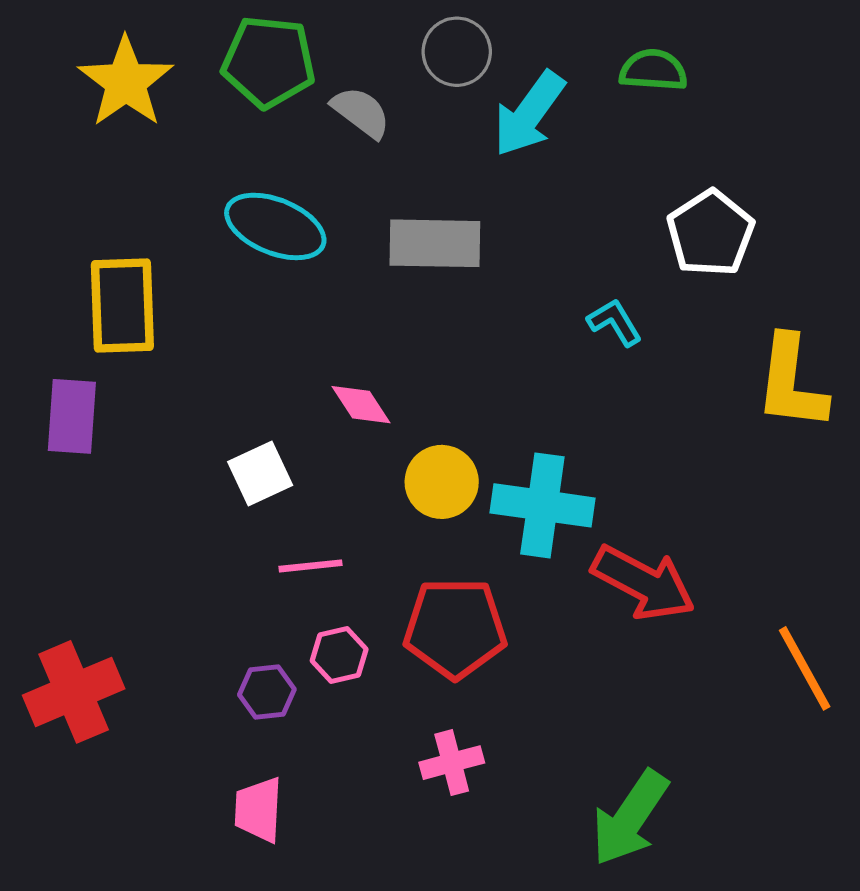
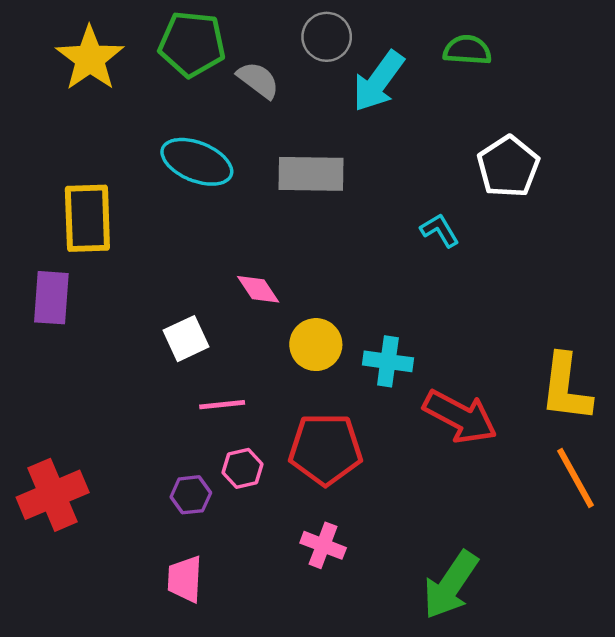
yellow L-shape: (791, 383) -> (566, 388), moved
cyan cross: (542, 505) -> (388, 361), size x0.7
pink cross: (452, 763) -> (323, 545), turned 36

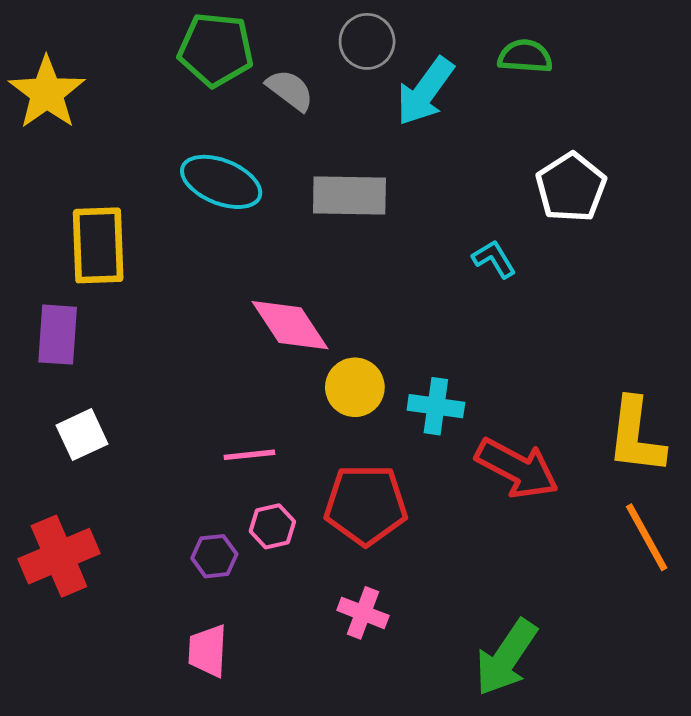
yellow star: (90, 58) -> (47, 93), moved
pink diamond: (258, 289) -> (290, 325), size x1.6
white square: (186, 339) -> (82, 435), moved

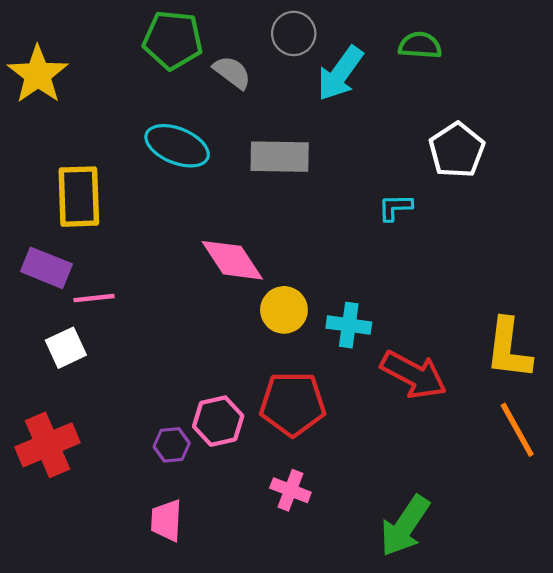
cyan L-shape: (494, 259) -> (395, 207), turned -60
purple rectangle: (58, 335) -> (46, 268), turned -72
pink line: (249, 455) -> (94, 298), moved
pink hexagon: (272, 526) -> (218, 421), size x1.4

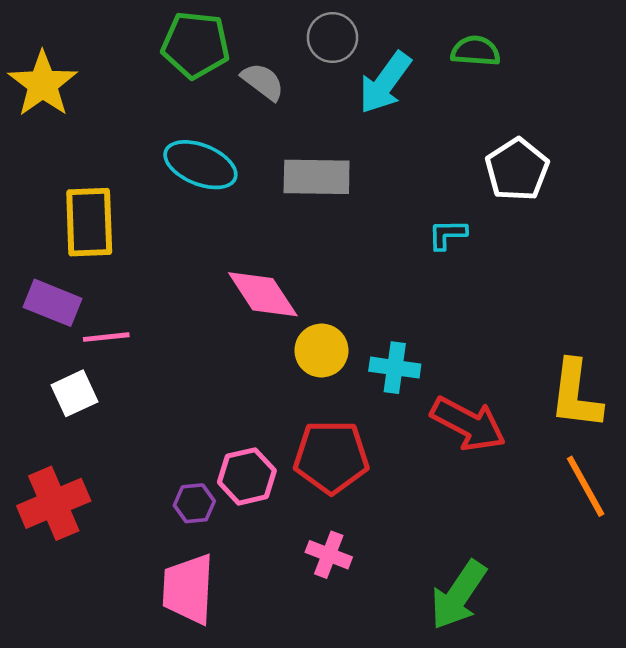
pink trapezoid: (166, 520) -> (188, 589), size x1.5

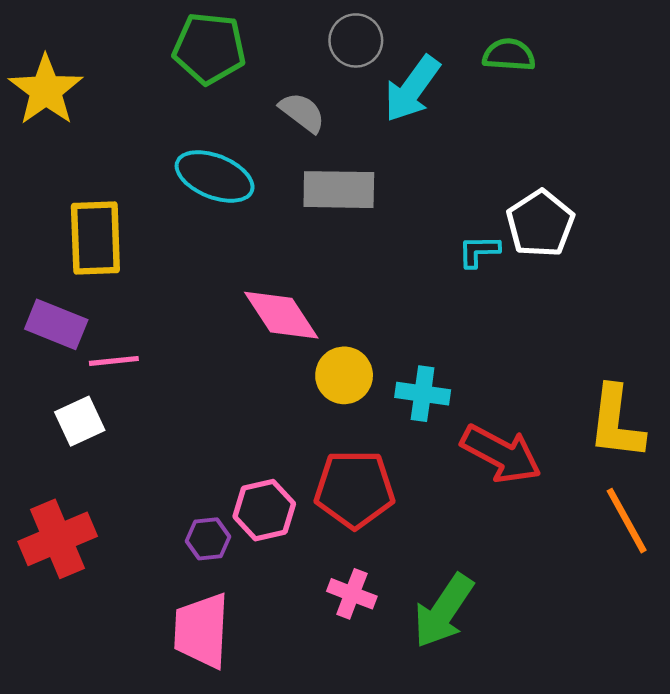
gray semicircle: (263, 82) -> (302, 112), moved
white pentagon: (517, 170) -> (540, 224), moved
green arrow: (458, 595) -> (443, 611), moved

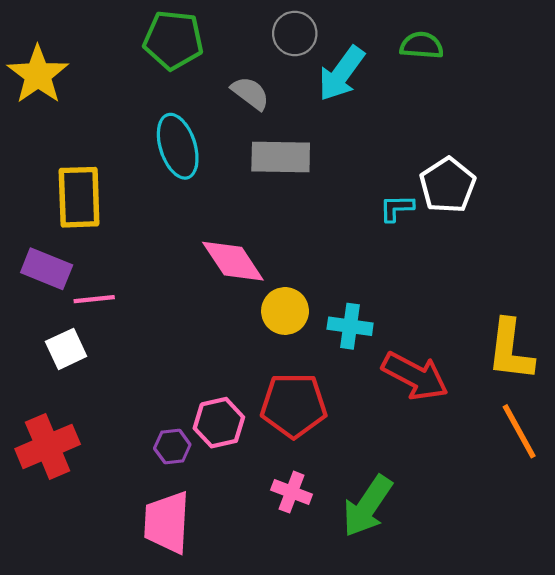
cyan ellipse: (215, 176) -> (178, 146), turned 50

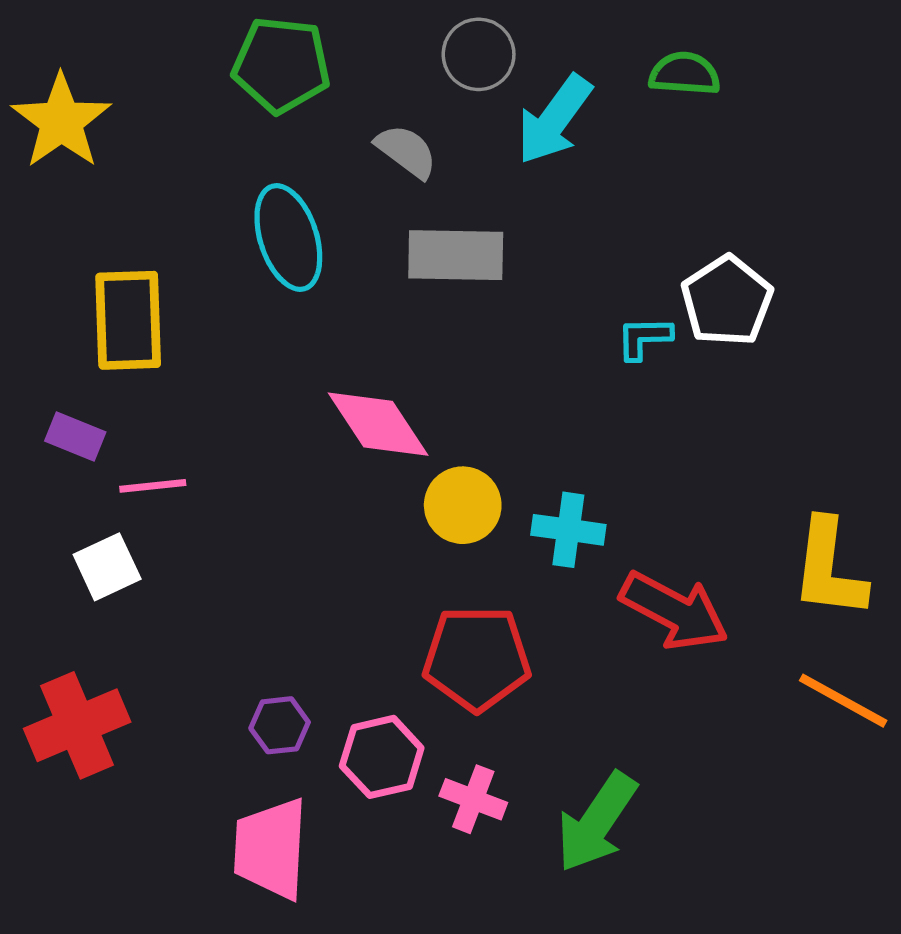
purple rectangle: (47, 269) -> (75, 436), size x0.7
pink hexagon: (219, 423) -> (382, 757), moved
orange line: (519, 431) -> (843, 701), turned -32

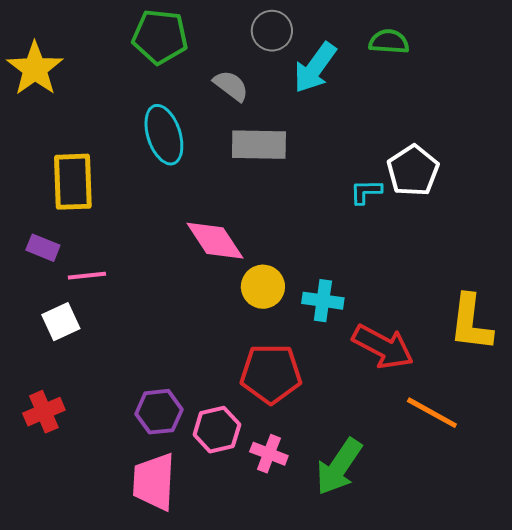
orange line: (843, 701) -> (432, 413), moved
red cross: (77, 725) -> (44, 412), size x0.7
purple hexagon: (280, 725) -> (159, 412), size x1.4

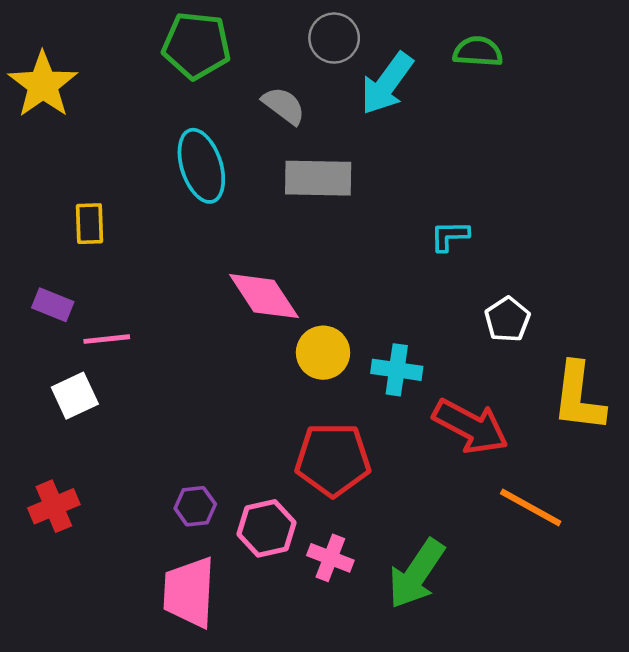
white pentagon: (413, 171) -> (507, 319), moved, size x0.7
yellow rectangle: (73, 182) -> (90, 224), size x0.6
purple hexagon: (159, 412) -> (195, 506), size x0.7

